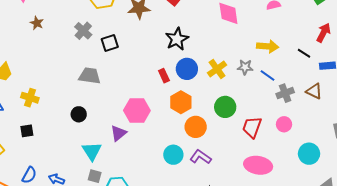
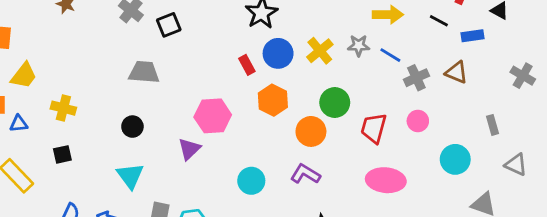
orange circle: (196, 127) -> (311, 131), moved
cyan triangle: (92, 151) -> (130, 176), moved
cyan circle: (173, 155) -> (251, 181), moved

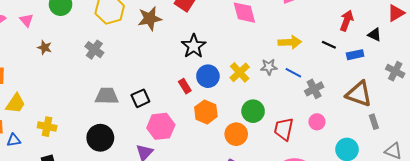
black square: (169, 25) -> (140, 98), moved
brown triangle: (457, 72) -> (359, 94), moved, size x1.5
gray cross: (523, 76) -> (395, 71), moved
black circle: (132, 127) -> (100, 138), size x1.6

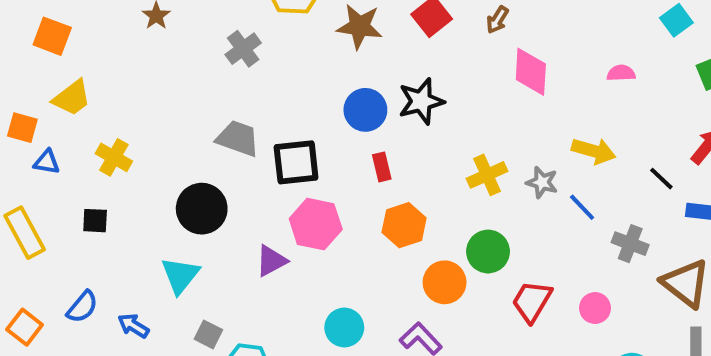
blue circle: (208, 76) -> (365, 110), moved
gray cross: (314, 89) -> (630, 244), moved, turned 30
black square: (140, 98) -> (296, 162), size x1.4

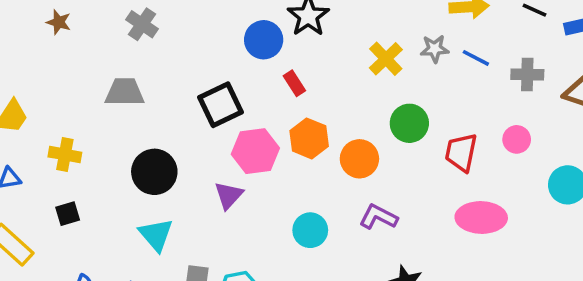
gray trapezoid: (238, 138) -> (125, 92), moved
orange hexagon: (404, 225) -> (309, 138), moved
orange circle: (445, 282) -> (359, 159), moved

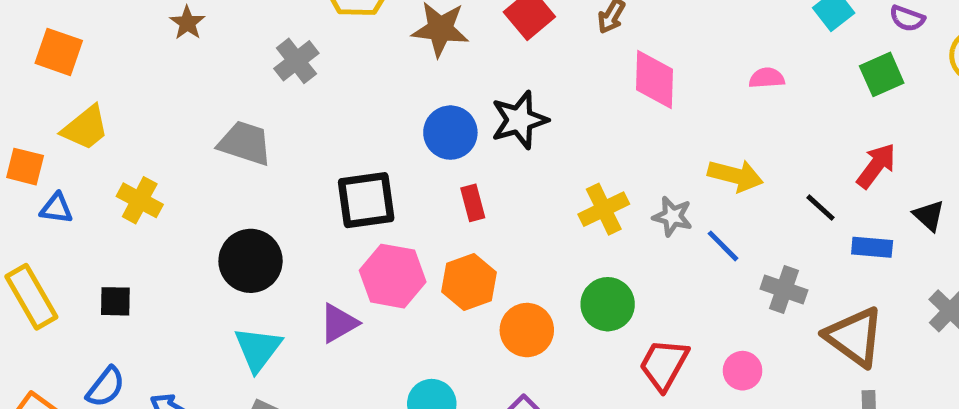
black square: (68, 214) -> (115, 301), moved
cyan triangle: (156, 235) -> (258, 349), moved

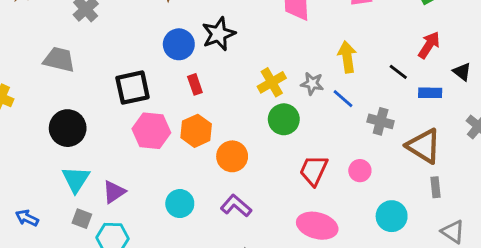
yellow arrow: (735, 176) -> (347, 57), turned -108
green circle: (608, 304) -> (284, 119), moved
purple triangle: (339, 323) -> (114, 192), moved

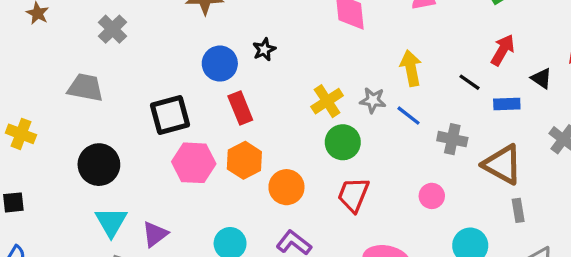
black star: (219, 34) -> (264, 50), size x0.6
red rectangle: (195, 84) -> (240, 108), size x1.4
red trapezoid: (314, 170) -> (353, 195), moved

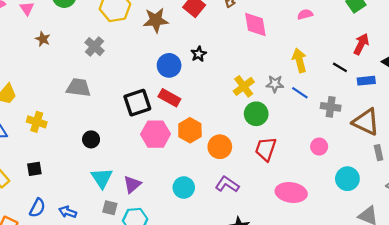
red rectangle: (240, 108) -> (169, 98), moved, turned -35
black circle: (99, 165) -> (91, 139), size x0.6

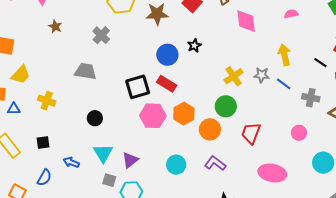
green circle: (256, 114) -> (226, 106), moved
blue arrow: (68, 212) -> (71, 162), moved

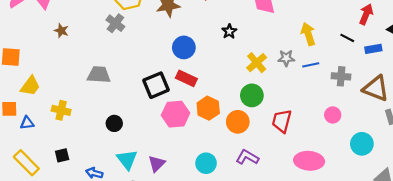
gray cross: (101, 35) -> (115, 23), moved
black star: (194, 46) -> (229, 31), moved
blue line: (284, 84) -> (311, 65), turned -42

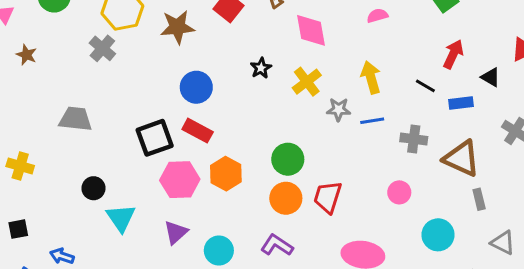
yellow cross: (257, 63) -> (307, 82), moved
orange circle: (238, 122) -> (286, 198), moved
cyan triangle: (127, 160) -> (121, 218), moved
purple triangle: (157, 164) -> (176, 232), moved

